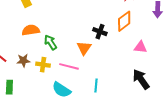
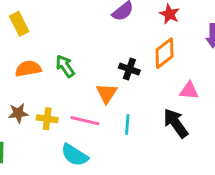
green arrow: (50, 42) -> (65, 66), moved
black arrow: (141, 79) -> (176, 123), moved
cyan line: (96, 86) -> (127, 125), moved

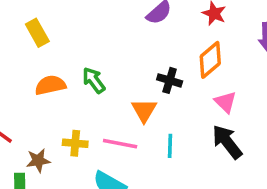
pink triangle: (189, 91) -> (226, 102), moved, turned 42
brown star: (18, 113) -> (38, 160), moved

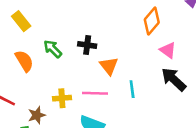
green arrow: (94, 80) -> (53, 49), moved
black cross: (170, 80) -> (87, 45), moved
orange semicircle: (50, 85) -> (24, 61), moved, turned 80

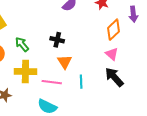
orange diamond: (152, 21) -> (113, 30), moved
black cross: (87, 45) -> (57, 40), moved
yellow cross: (62, 98) -> (25, 72), moved, size x1.5

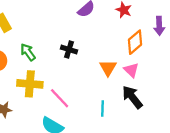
orange triangle: (65, 62) -> (108, 68), moved
pink line: (52, 82) -> (60, 98), turned 36
cyan line: (81, 82) -> (102, 109), moved

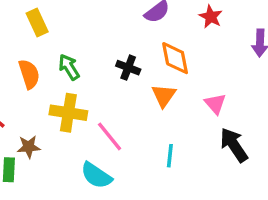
orange diamond: (135, 42) -> (175, 58), moved, turned -65
orange triangle: (108, 68) -> (164, 96), moved
black arrow: (132, 97) -> (234, 145), moved

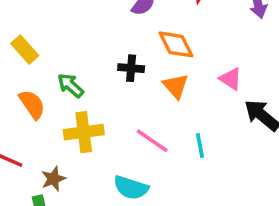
pink line: (110, 136) -> (152, 141), moved

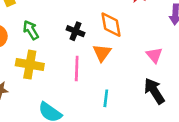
pink triangle: (231, 79) -> (154, 55), moved
pink line: (152, 141) -> (77, 69), moved, turned 40

